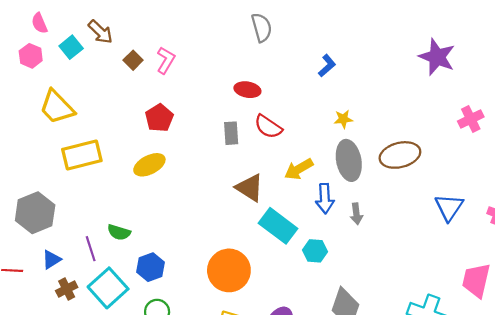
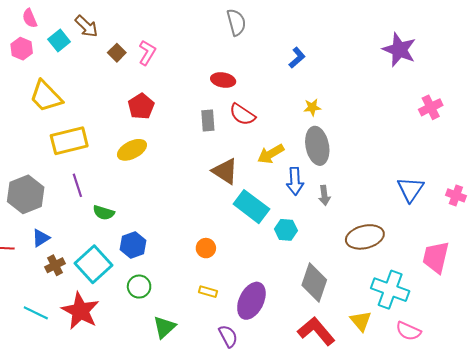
brown ellipse: (400, 155) -> (365, 237), moved
purple line: (91, 249) -> (77, 185), moved
orange circle: (229, 270) -> (206, 248), size x0.5

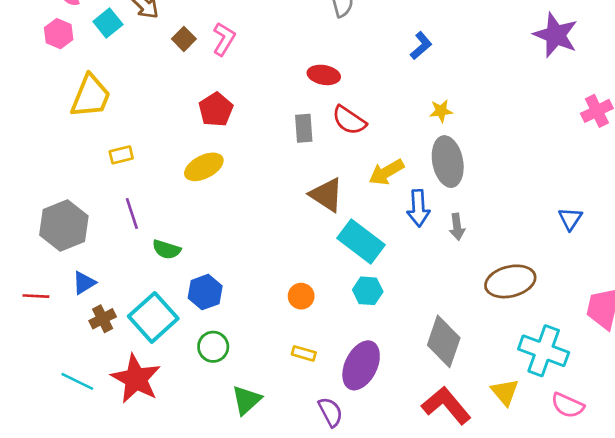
yellow trapezoid: (46, 96) -> (91, 96), turned -114
yellow rectangle: (69, 141) -> (121, 155), size x0.5
blue triangle: (410, 189) -> (570, 219), size x0.7
cyan hexagon: (286, 230) -> (368, 291), moved

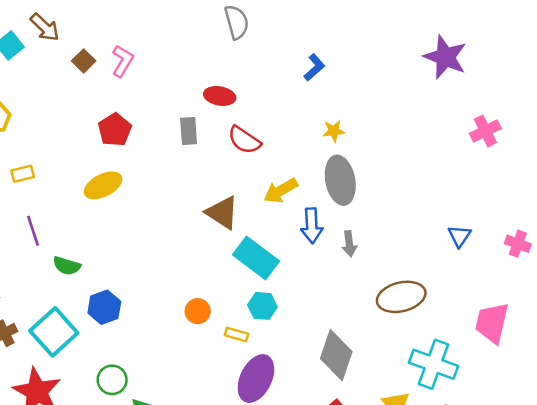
gray rectangle: (304, 128) -> (189, 131), moved
green circle: (213, 347) -> (112, 380), moved
yellow rectangle: (304, 353) -> (237, 334), moved

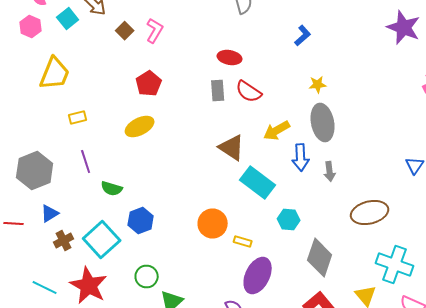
gray rectangle: (189, 131) -> (218, 90), moved
cyan hexagon: (262, 306) -> (289, 220), moved
orange circle: (198, 311) -> (213, 224), size x1.5

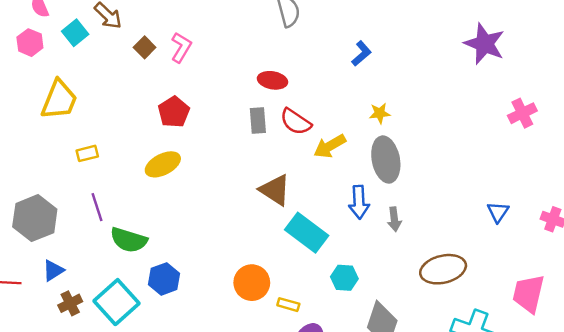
yellow arrow: (277, 130) -> (330, 146), moved
green semicircle: (112, 188) -> (129, 240), size x1.4

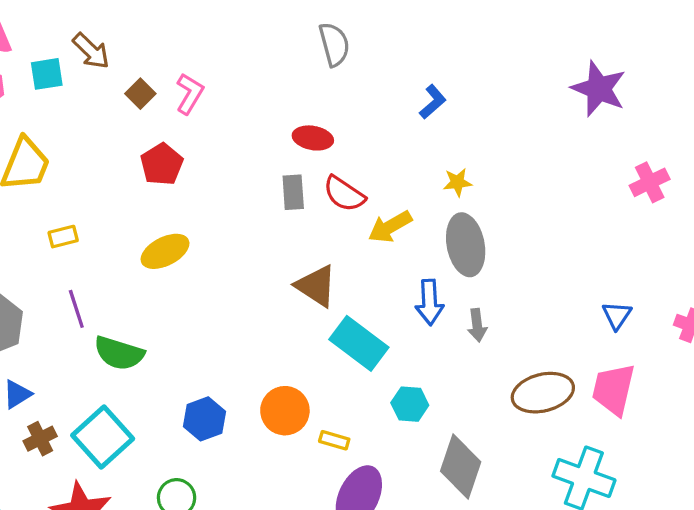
cyan square: (75, 33) -> (47, 74), turned 30
red pentagon: (174, 112) -> (162, 164), moved
blue hexagon: (164, 279) -> (204, 419), moved
pink trapezoid: (528, 294) -> (613, 389), moved

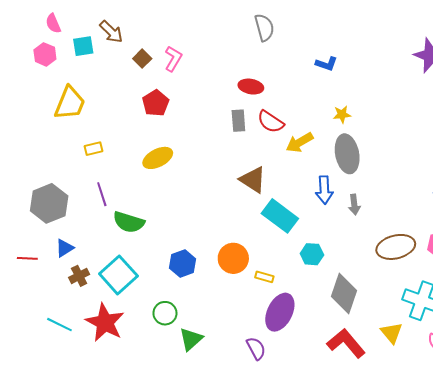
blue L-shape: (433, 102) -> (326, 64), turned 60

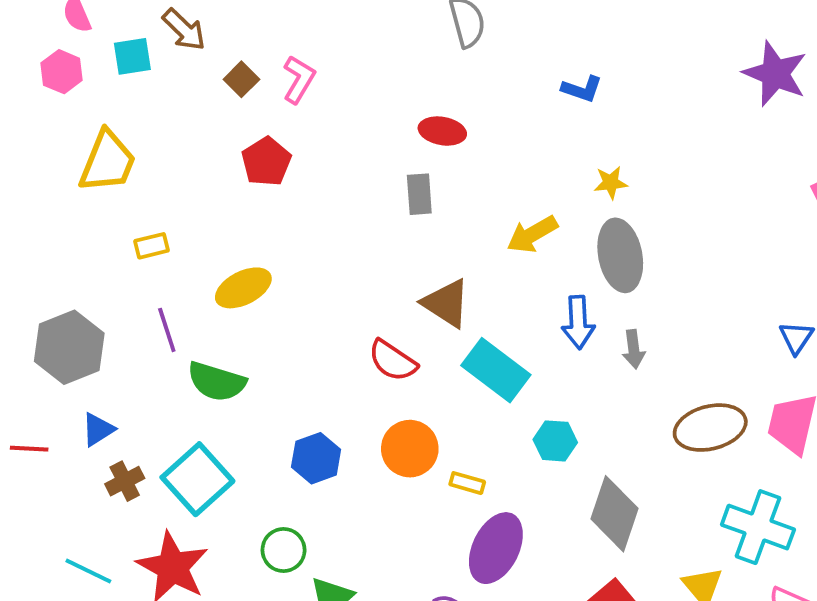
red semicircle: (271, 122) -> (393, 361), moved
yellow ellipse: (158, 158) -> (243, 288), moved

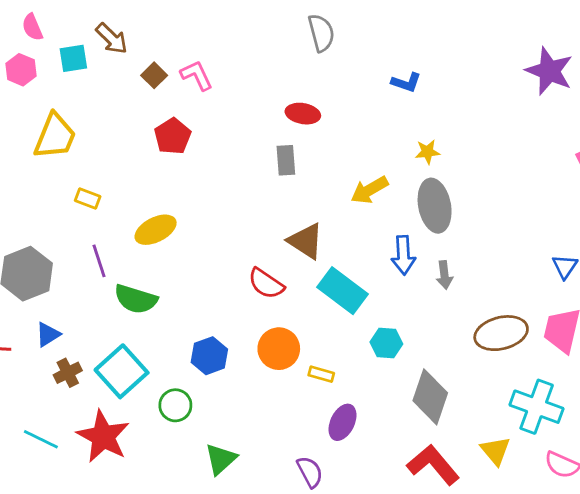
pink L-shape: (299, 79) -> (197, 75), turned -56
yellow rectangle: (151, 246) -> (88, 199), turned 35
purple ellipse: (496, 548) -> (342, 422), size x0.7
green circle: (284, 550) -> (175, 405), moved

